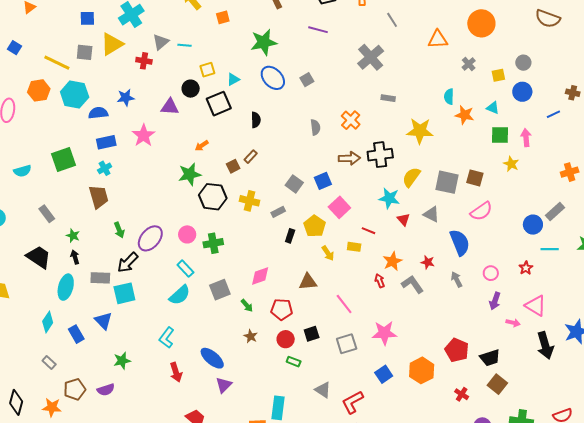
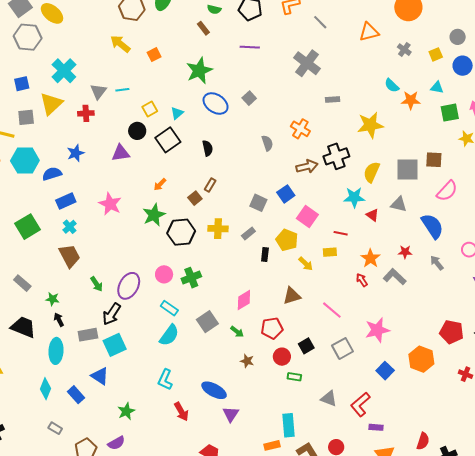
cyan semicircle: (449, 97) -> (392, 85), turned -35
pink star: (144, 135) -> (110, 204), moved

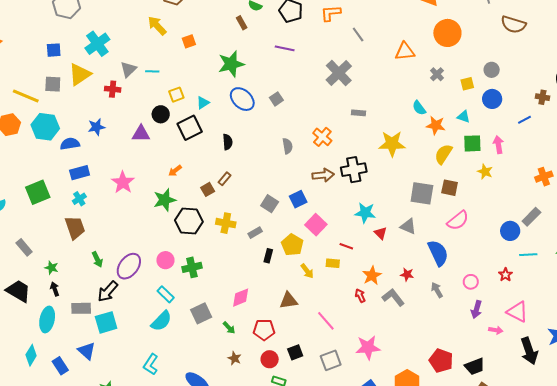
yellow semicircle: (372, 172) -> (443, 154), moved

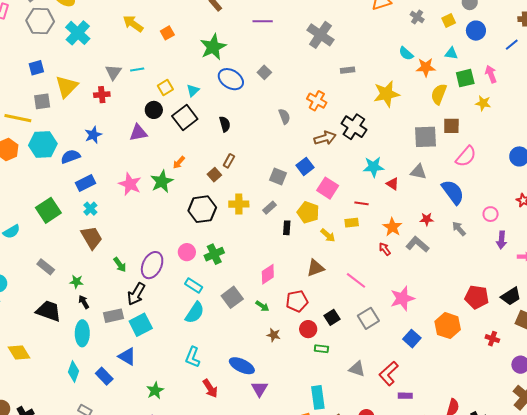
cyan cross: (97, 44) -> (78, 33), moved
black cross: (354, 170) -> (354, 127), turned -35
green star: (165, 200) -> (162, 181), moved

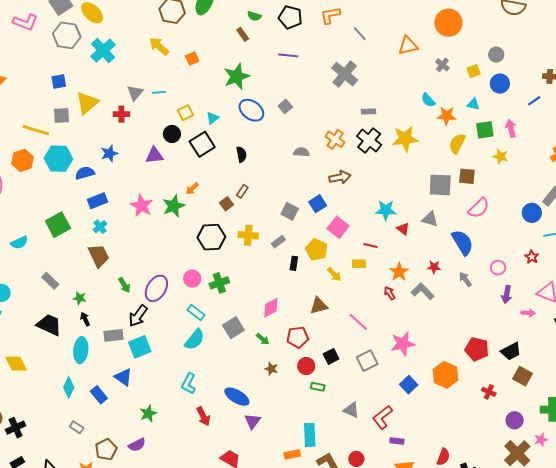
gray semicircle: (284, 116) -> (301, 152), turned -70
black cross: (354, 127) -> (369, 141), moved

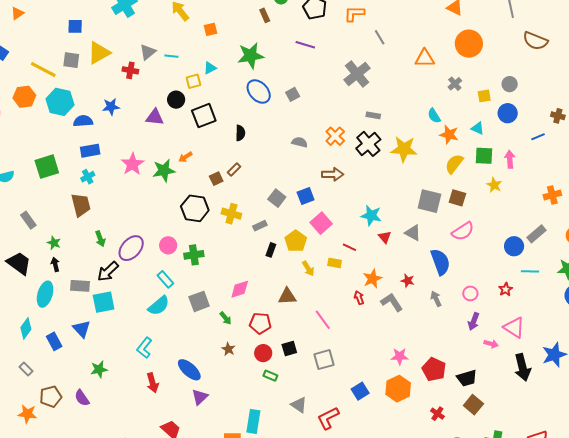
cyan triangle: (213, 118) -> (210, 68), moved
pink star: (403, 344) -> (400, 356), moved, size x0.7
purple semicircle: (137, 445) -> (82, 398), turned 72

